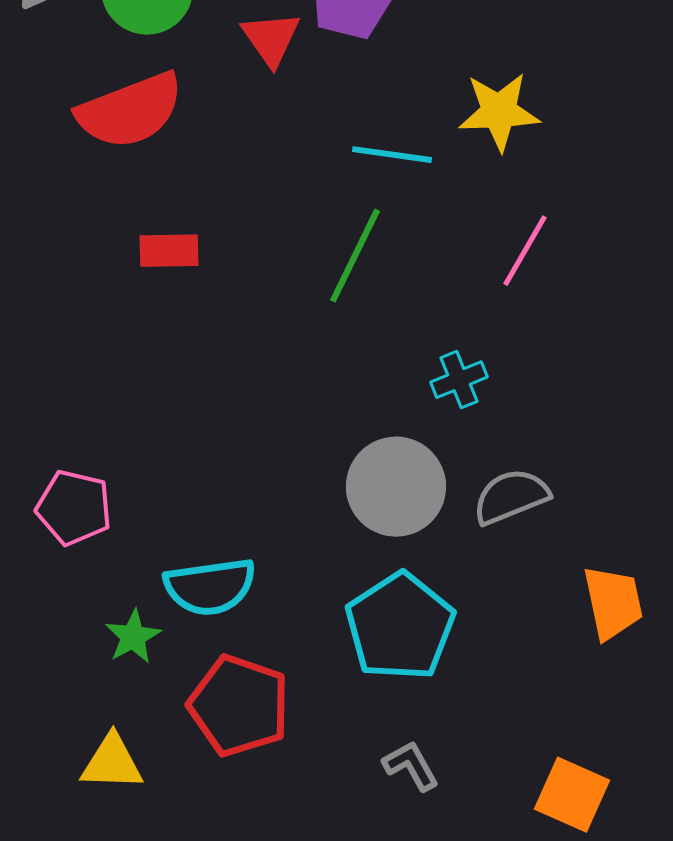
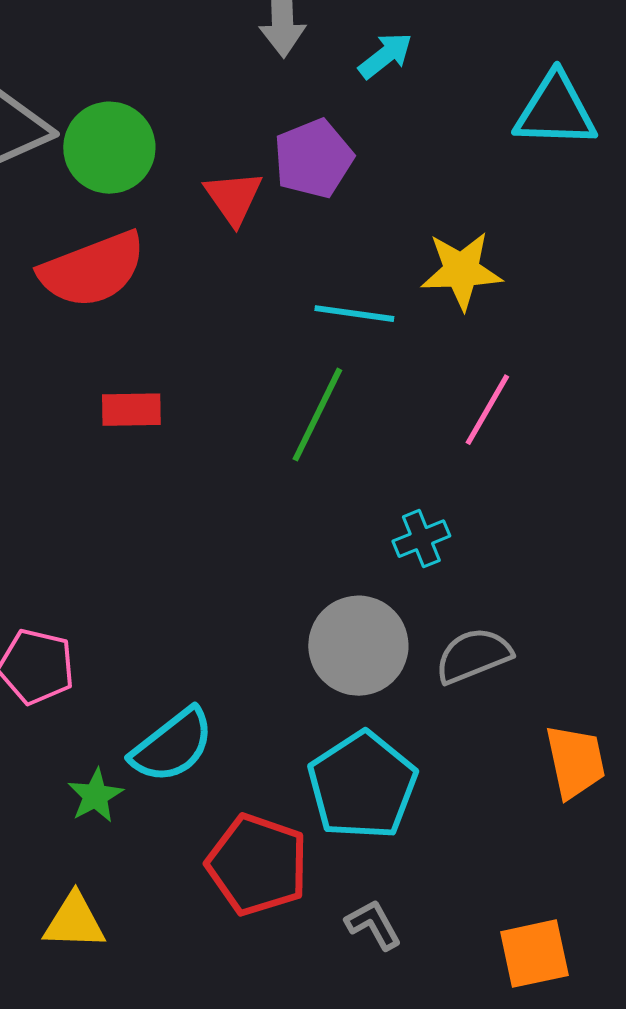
cyan semicircle: (210, 587) -> (172, 746), turned -30
red pentagon: (239, 706) -> (257, 865), moved
orange square: (572, 795) -> (534, 954), turned -36

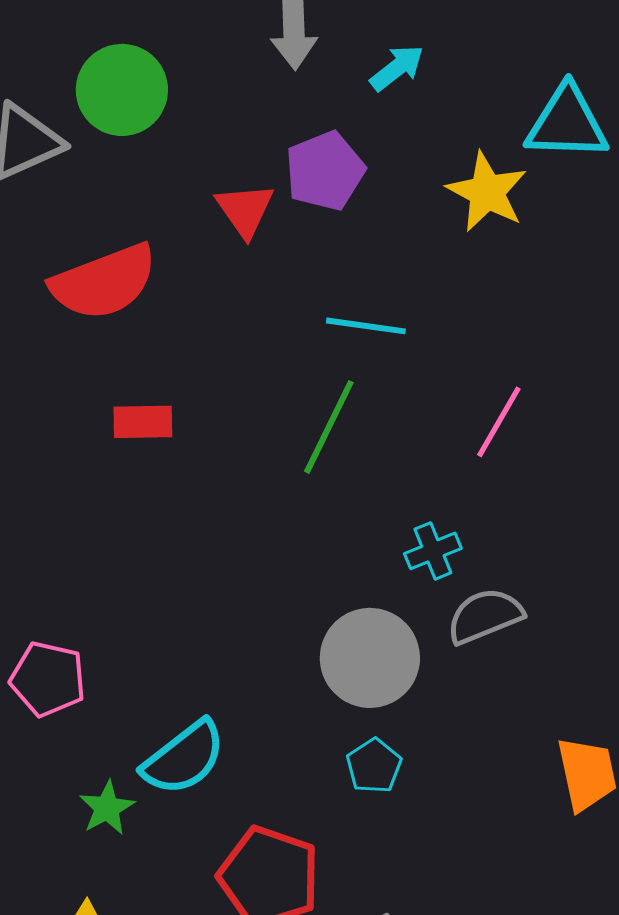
green circle: (109, 148) -> (122, 90), moved
yellow star: (461, 271) -> (487, 192), moved, turned 30
gray semicircle: (473, 656) -> (485, 616), moved
cyan pentagon: (362, 786) -> (374, 766), moved, size x0.5

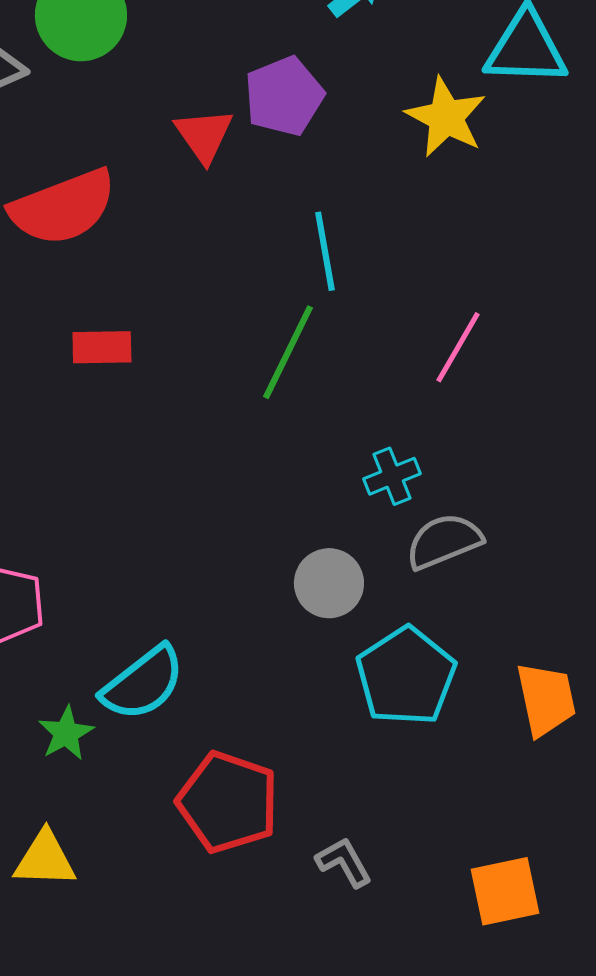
cyan line: (366, 326) -> (325, 251), turned 72
gray circle: (370, 658) -> (329, 583), size x0.7
cyan pentagon: (374, 766) -> (406, 676), moved, size x1.8

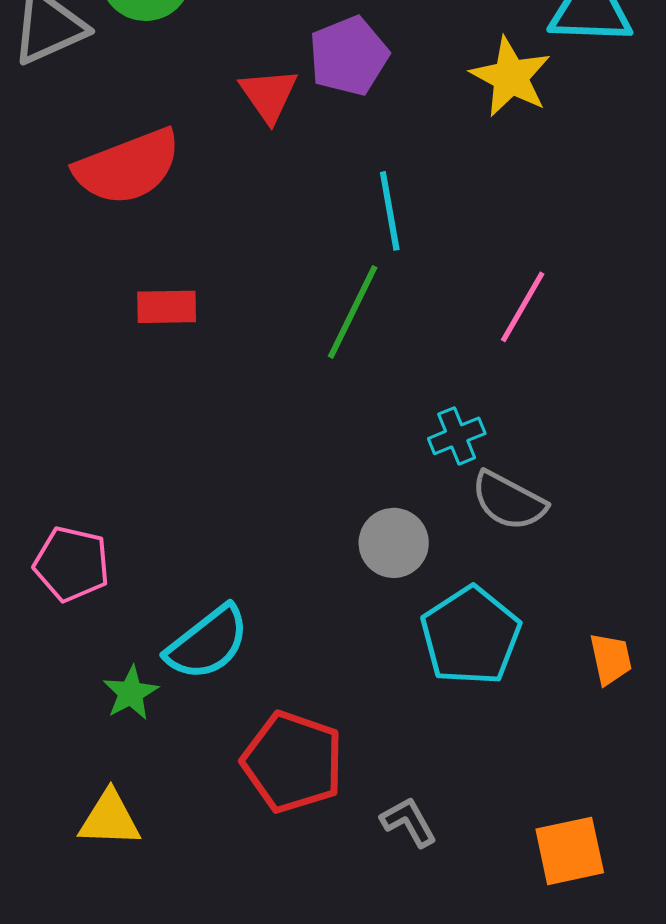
gray semicircle: (444, 541) -> (509, 501), turned -130
orange trapezoid: (546, 699) -> (611, 659), size x0.7

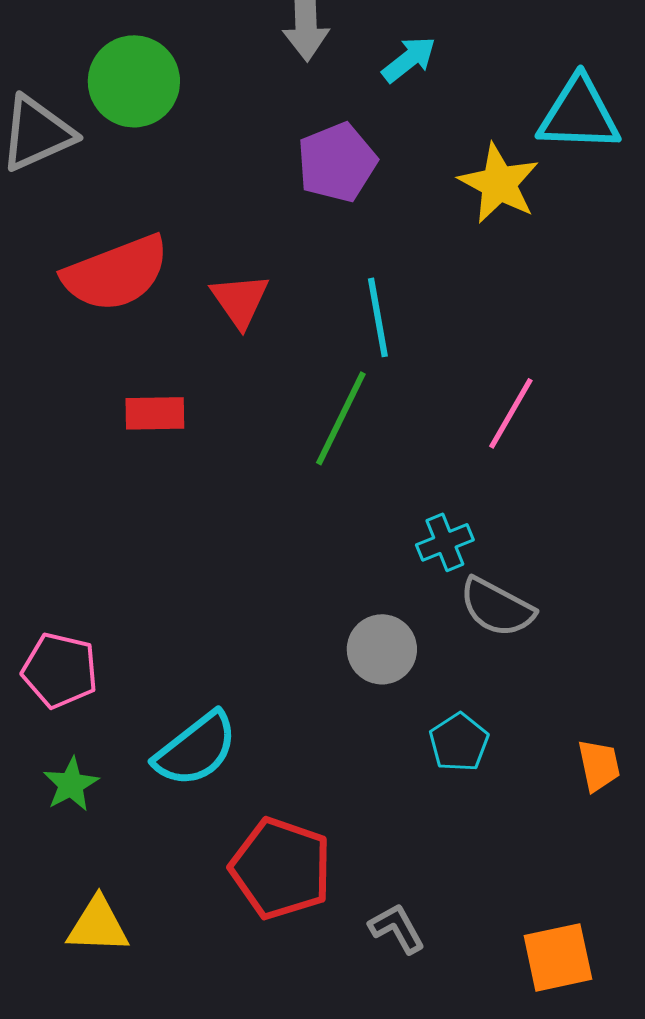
red triangle: (269, 95) -> (240, 300), moved
cyan pentagon: (471, 636) -> (459, 742), size x0.6
green star: (131, 693) -> (71, 784), moved

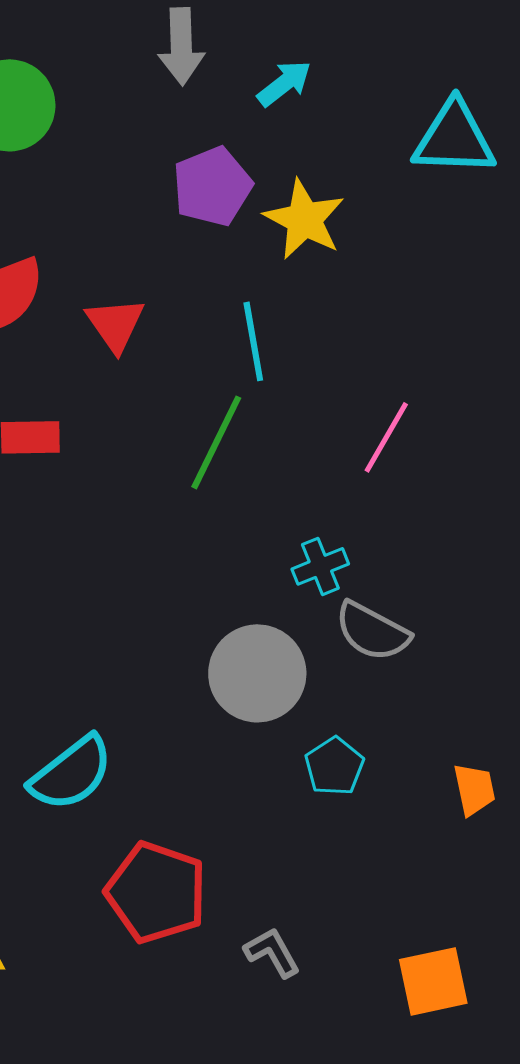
yellow star: (499, 183) -> (304, 219), moved
gray circle: (382, 649) -> (257, 673), size x1.4

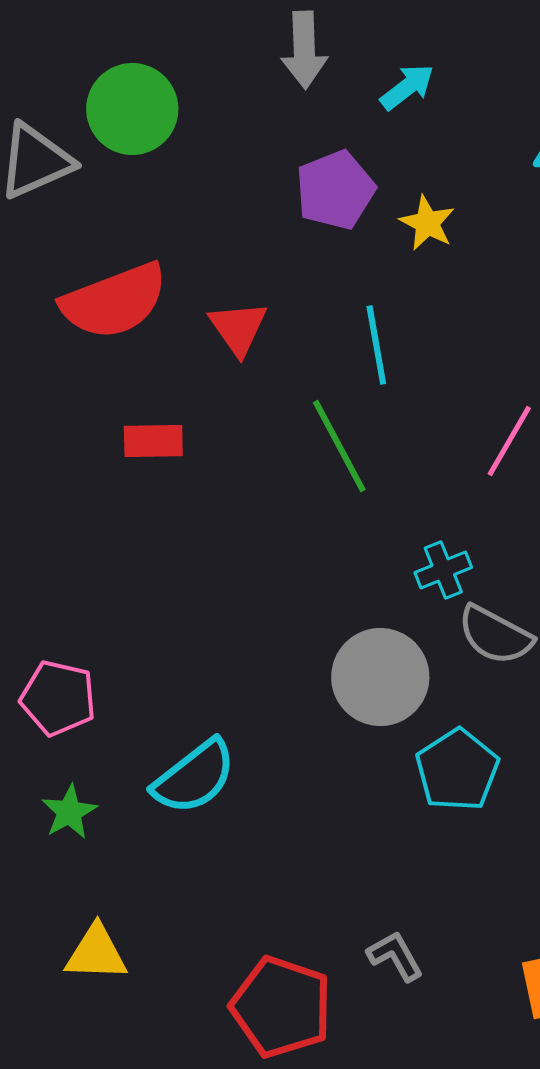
yellow star: (304, 219) -> (427, 223), size x0.7
green line: (216, 442) -> (339, 446), turned -54
cyan pentagon: (334, 766) -> (457, 770), size x1.4
red pentagon: (156, 892) -> (281, 1007), moved

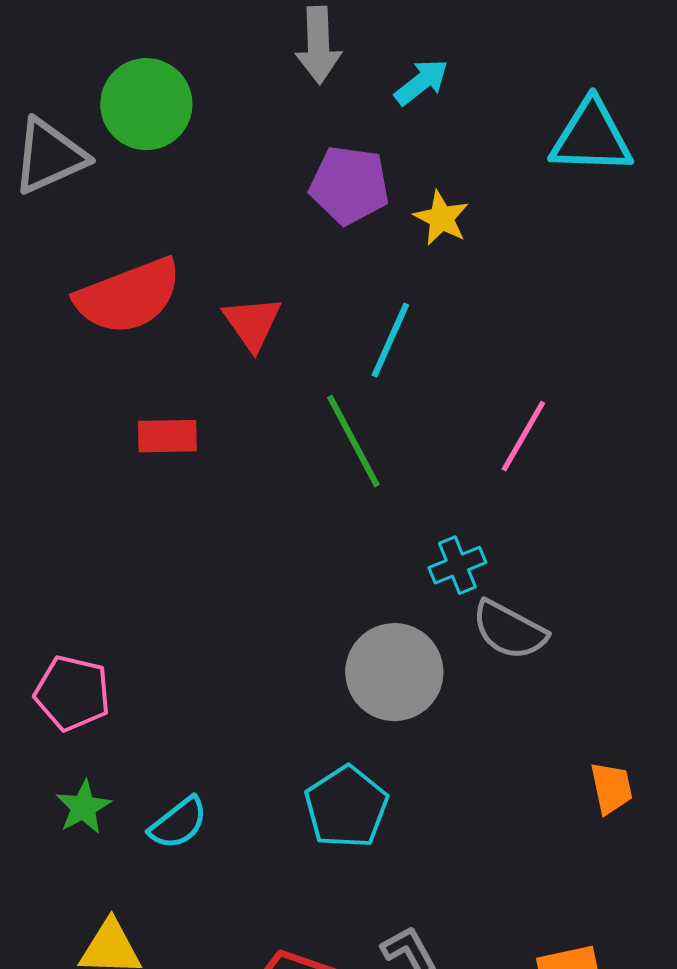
purple pentagon: (335, 190) -> (349, 185), turned 30
cyan line: (376, 345) -> (390, 340), turned 34
cyan pentagon: (457, 770) -> (346, 807), moved
cyan semicircle: (194, 777) -> (178, 823), moved, size x0.7

